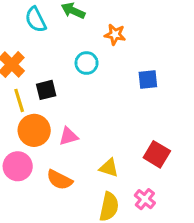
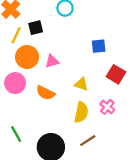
blue square: (148, 79) -> (99, 46), moved
yellow line: (19, 100) -> (16, 35), turned 42

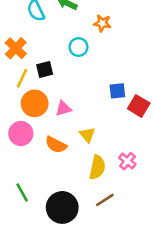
red square: (116, 74) -> (139, 106), moved
yellow triangle: (81, 84) -> (87, 135), moved, turned 32

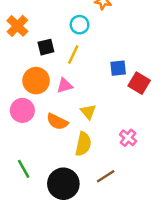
yellow line: (22, 78) -> (73, 54), moved
yellow semicircle: (97, 167) -> (83, 144), moved

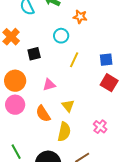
yellow line: (73, 54) -> (74, 60), moved
blue square: (118, 68) -> (106, 60), moved
orange circle: (36, 81) -> (15, 81), moved
orange semicircle: (57, 122) -> (43, 114), turned 30

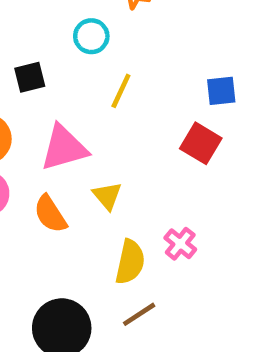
blue square: (106, 60) -> (221, 91), moved
pink triangle: (49, 85) -> (64, 148), size x1.6
yellow semicircle: (64, 132) -> (130, 262), moved

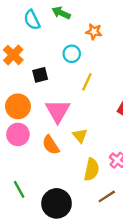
pink triangle: (64, 148) -> (58, 111), turned -44
brown line: (139, 314) -> (107, 196), moved

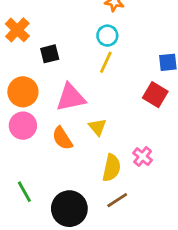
cyan circle: (72, 54) -> (107, 36), moved
pink triangle: (58, 111) -> (71, 97), turned 48
brown line: (107, 196) -> (117, 200), moved

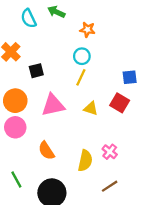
yellow triangle: (97, 127) -> (91, 108), moved, turned -32
orange semicircle: (62, 138) -> (46, 151), moved
brown line: (117, 200) -> (110, 186), moved

